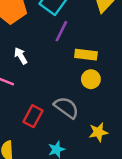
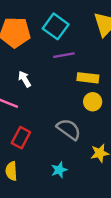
purple line: (61, 31) -> (64, 55), turned 54
red rectangle: (33, 116) -> (21, 138), moved

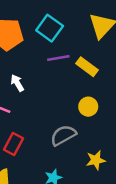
yellow rectangle: (88, 78) -> (87, 67), moved, turned 30
gray semicircle: (69, 129) -> (63, 135), turned -65

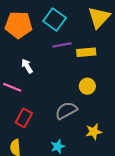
yellow rectangle: (87, 67) -> (86, 52), turned -42

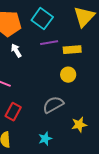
white arrow: (27, 66) -> (16, 51), moved
yellow circle: (87, 86) -> (68, 75), moved

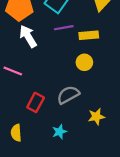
white arrow: (16, 51) -> (28, 36), size x1.5
red rectangle: (13, 112) -> (36, 102), moved

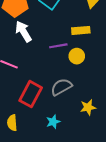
purple line: (64, 28) -> (58, 46), moved
red rectangle: (36, 102) -> (31, 94), size x1.4

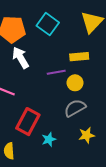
gray semicircle: (61, 87) -> (75, 108), moved
cyan star: (53, 122) -> (49, 139), moved

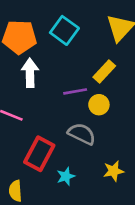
yellow rectangle: (79, 57) -> (104, 72), turned -42
white arrow: (21, 58) -> (30, 73), turned 30
gray semicircle: (75, 108) -> (82, 134), moved, turned 55

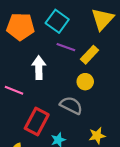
white arrow: (30, 73) -> (39, 68), moved
purple line: (75, 91) -> (66, 47), moved, turned 30

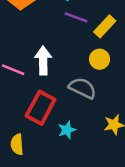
white arrow: (39, 68) -> (43, 61), moved

